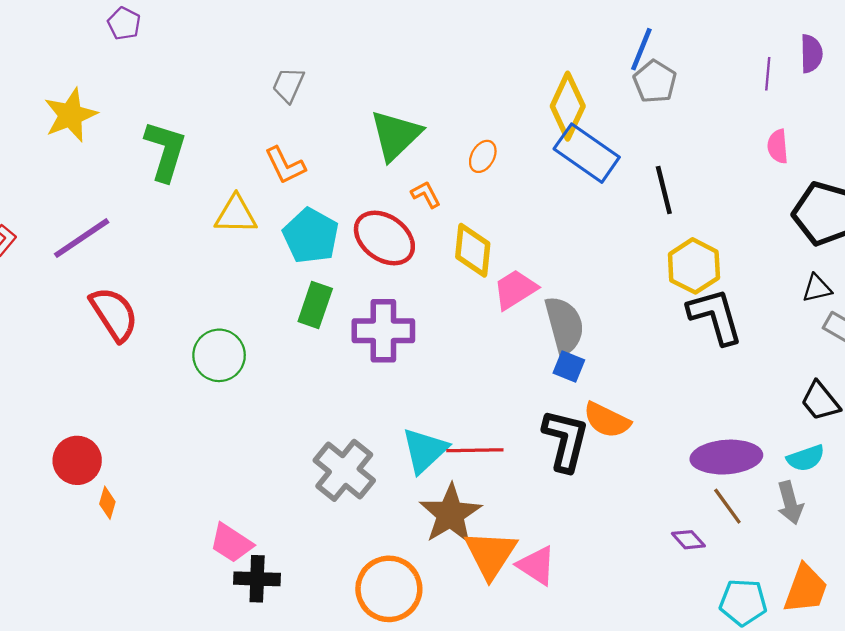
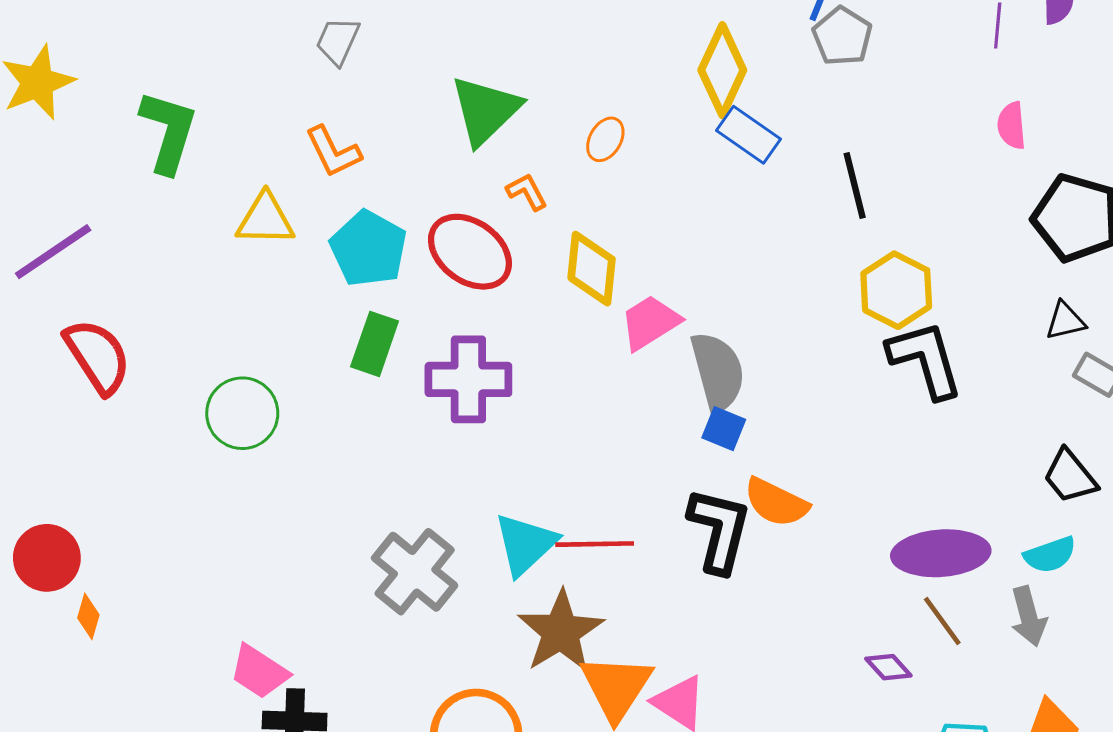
blue rectangle: (587, 153) -> (748, 135), size x0.7

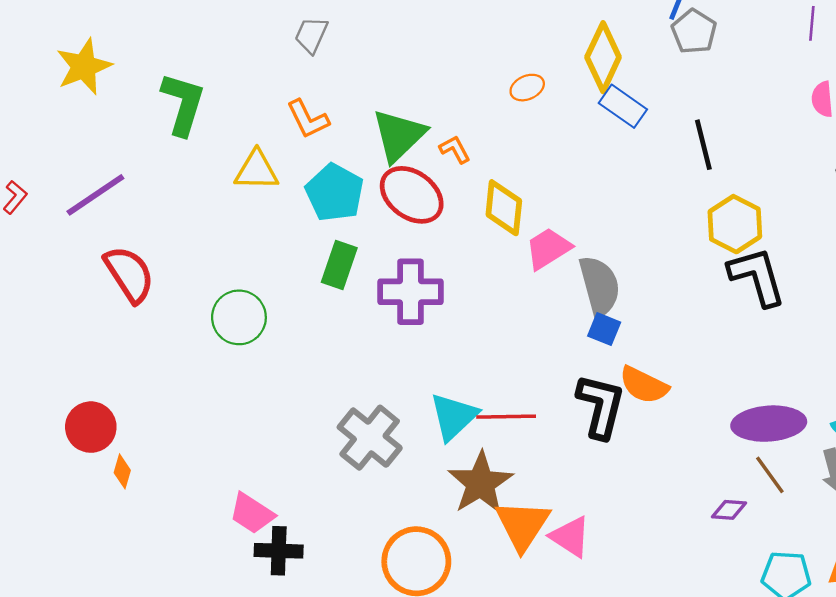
green triangle: (485, 110) -> (399, 135), moved
orange ellipse: (605, 139) -> (527, 88), moved, turned 36
purple diamond: (888, 667) -> (729, 510), turned -44

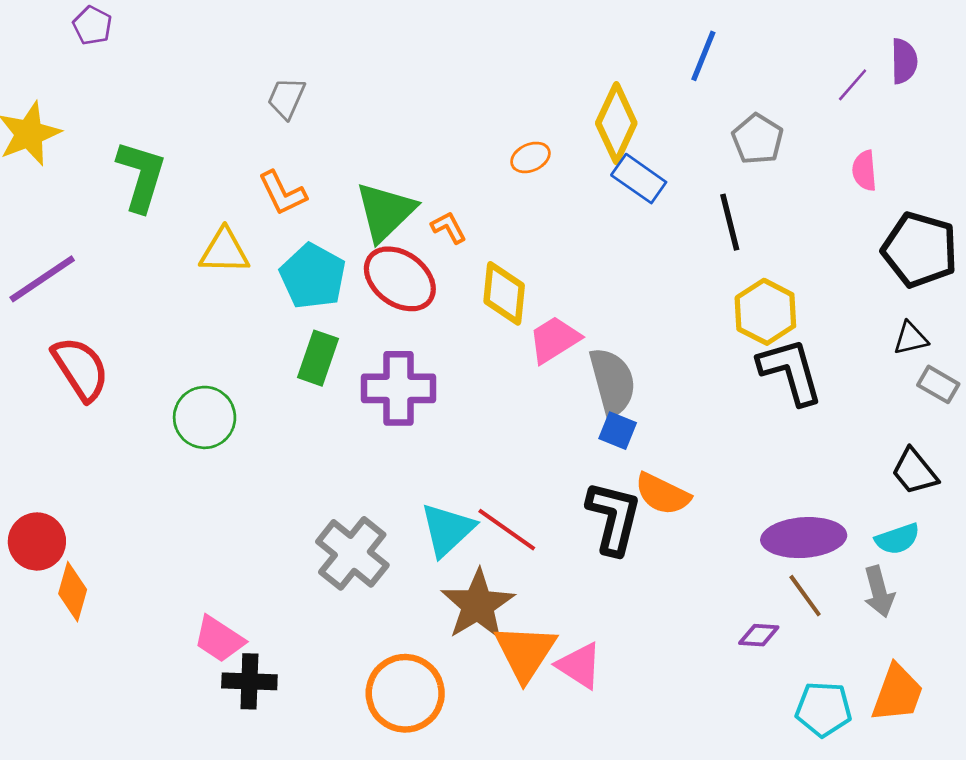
purple line: (812, 23) -> (853, 85), turned 36
gray pentagon: (694, 32) -> (757, 139), moved
red line: (506, 417) -> (507, 530), turned 36
orange diamond: (122, 471) -> (73, 592), size x1.5

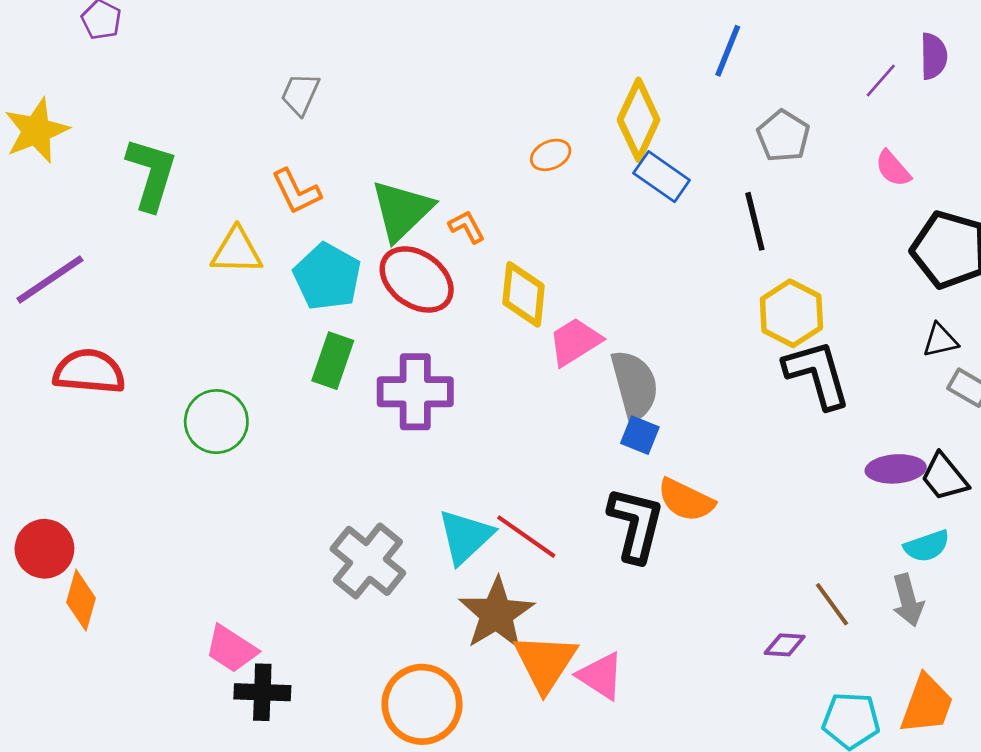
pink semicircle: (864, 171) -> (893, 169), turned -36
red semicircle: (80, 369) -> (89, 371), turned -52
purple ellipse: (804, 538) -> (896, 469), moved, size x0.7

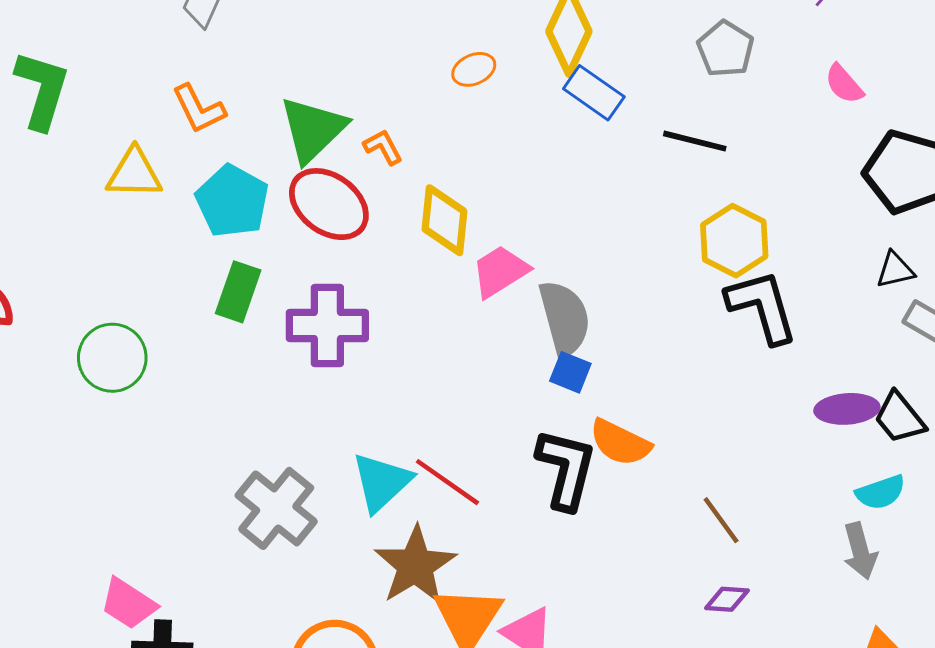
black line: (755, 221) -> (695, 141), turned -62
brown line: (832, 604) -> (721, 520), moved

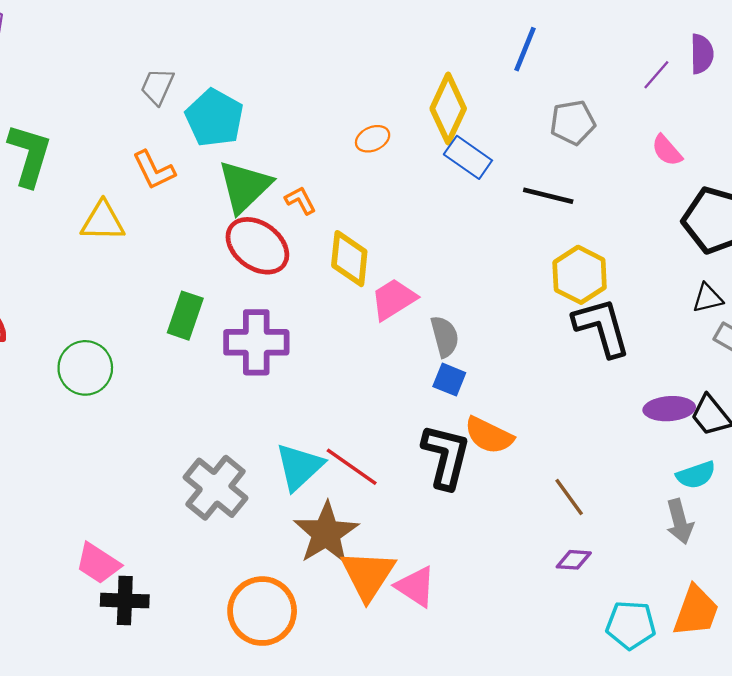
gray pentagon: (725, 49) -> (573, 122), turned 30
cyan pentagon: (232, 201) -> (214, 118), moved
gray semicircle: (565, 318) -> (445, 336), size x0.7

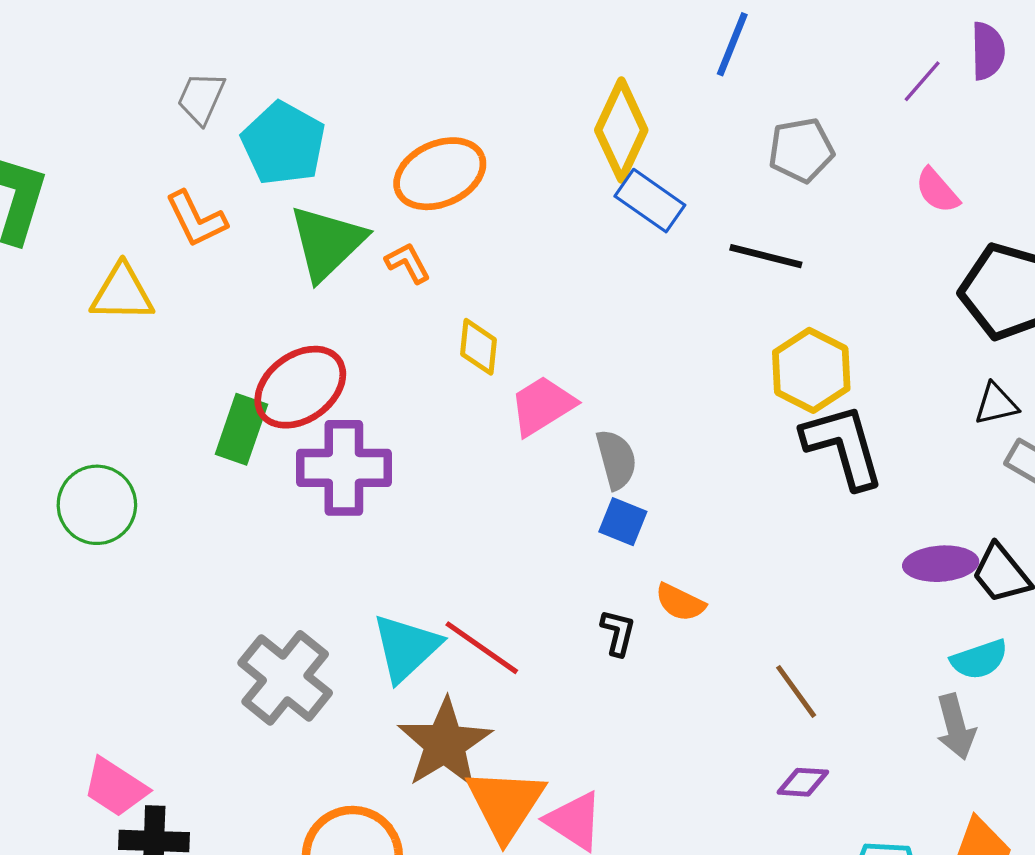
orange ellipse: (373, 139) -> (440, 174), moved, size x1.8
red ellipse: (257, 246) -> (300, 387), moved, turned -72
yellow diamond: (349, 259) -> (478, 347), size x0.7
orange semicircle: (489, 435) -> (680, 602), size x0.7
black L-shape: (446, 456) -> (618, 633), size x0.5

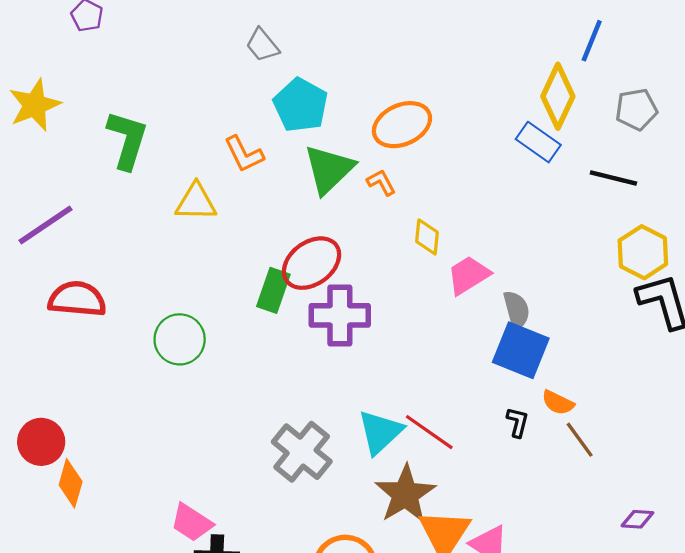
gray trapezoid: (201, 98) -> (262, 45), moved, turned -63
yellow diamond: (621, 130) -> (558, 96), moved
blue square: (623, 522) -> (521, 350), size x1.8
brown line: (796, 691) -> (580, 440), moved

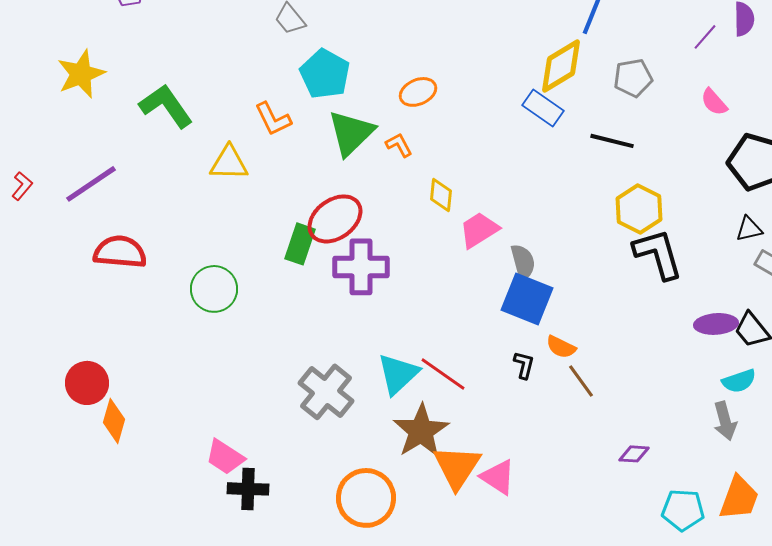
yellow diamond: (558, 96) -> (561, 66), turned 34
orange ellipse: (402, 125) -> (418, 92), size x0.7
green L-shape: (127, 140) -> (166, 106), turned -52

